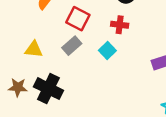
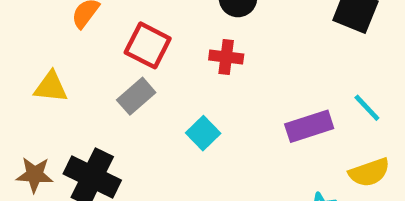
yellow triangle: (34, 49) -> (51, 87), moved
cyan square: (107, 51) -> (203, 133), moved

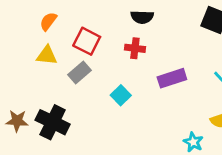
yellow triangle: (51, 87) -> (47, 55), moved
purple rectangle: (309, 126) -> (172, 78), moved

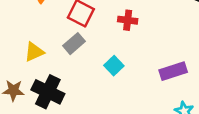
yellow triangle: (47, 55) -> (34, 52), moved, turned -30
purple rectangle: (172, 78) -> (173, 71), moved

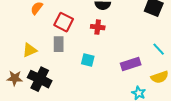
gray rectangle: (74, 44) -> (59, 44), turned -49
cyan square: (114, 66) -> (88, 60), turned -32

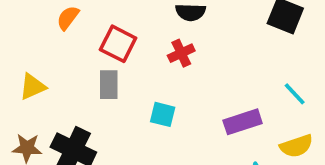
red cross: (98, 27) -> (181, 53), turned -32
yellow triangle: (30, 50) -> (33, 87), moved

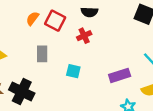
orange semicircle: (68, 18) -> (33, 18), moved
red square: (118, 44) -> (55, 21), moved

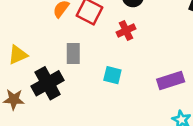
black cross: (22, 92) -> (48, 83), moved, turned 35

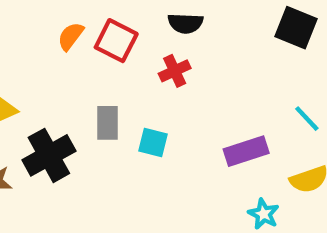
gray rectangle: (73, 53) -> (107, 123), moved

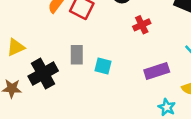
red cross: (175, 71) -> (142, 25), moved

